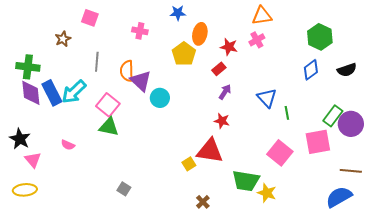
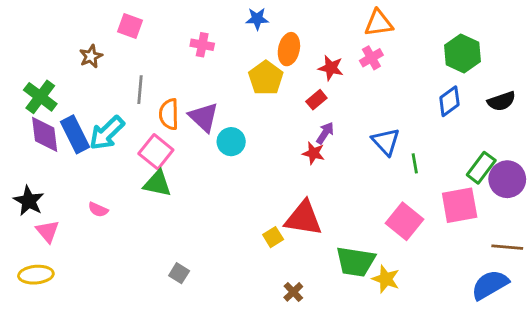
green cross: (28, 67) -> (40, 97), turned 30
orange semicircle: (127, 71) -> (169, 114), moved
red star: (222, 121) -> (314, 153), moved

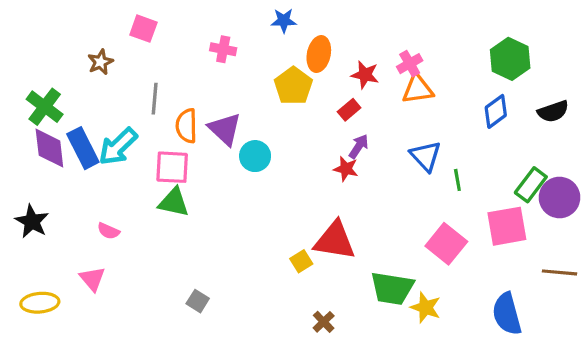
orange triangle: (379, 23) -> (418, 89), moved
pink square: (156, 152) -> (172, 167), turned -36
pink triangle: (48, 231) -> (92, 279), moved
blue semicircle: (490, 285) -> (507, 314), moved, turned -75

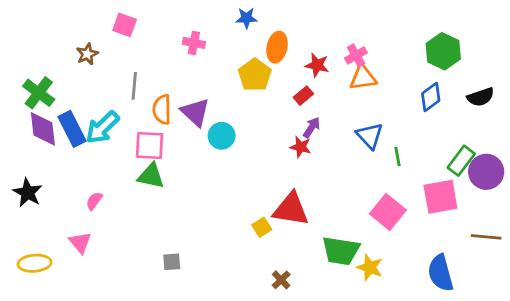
pink semicircle: (108, 231) -> (94, 201), turned 102
gray square: (198, 301) -> (172, 262), turned -36

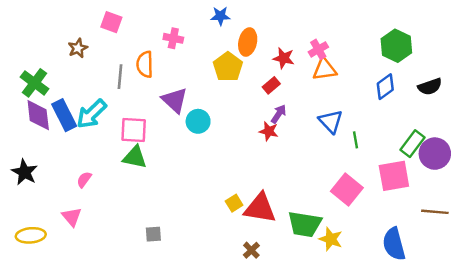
orange semicircle: (162, 109) -> (145, 64), moved
red triangle: (291, 209) -> (260, 208), moved

